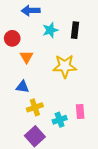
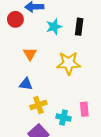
red circle: (12, 38) -> (15, 19), moved
cyan cross: (60, 120) -> (63, 118), turned 32

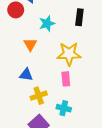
cyan star: (54, 27) -> (47, 23), moved
pink rectangle: (84, 109) -> (66, 79), moved

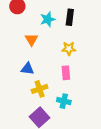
black rectangle: (79, 17) -> (70, 17), moved
yellow star: (69, 54) -> (69, 49), size x0.6

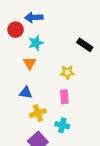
black rectangle: (70, 17) -> (85, 45), moved, turned -63
cyan star: (48, 19) -> (36, 43), moved

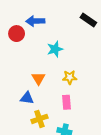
cyan star: (36, 43) -> (55, 49), moved
black rectangle: (85, 45) -> (88, 20), moved
orange triangle: (30, 63) -> (38, 78), moved

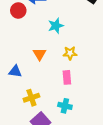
blue triangle: (27, 98) -> (15, 71), moved
yellow cross: (39, 119) -> (31, 98), moved

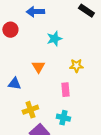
red circle: (18, 11) -> (10, 30), moved
yellow star: (70, 53) -> (76, 66), moved

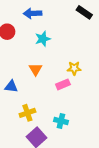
cyan star: (54, 39) -> (43, 39), moved
pink rectangle: (65, 90) -> (63, 84), moved, turned 72

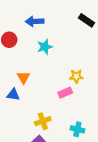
orange triangle: (36, 69) -> (23, 77), moved
yellow cross: (27, 113) -> (43, 121), moved
cyan cross: (61, 121) -> (77, 129), moved

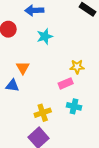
cyan cross: (77, 129) -> (74, 106), moved

